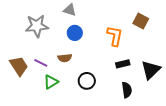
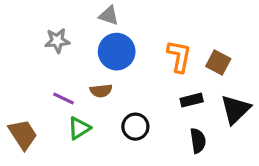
brown square: (141, 21) -> (218, 63), moved
gray star: (37, 26) -> (57, 41), size x0.7
blue circle: (75, 33) -> (117, 52), size x1.5
brown trapezoid: (19, 66) -> (23, 134), moved

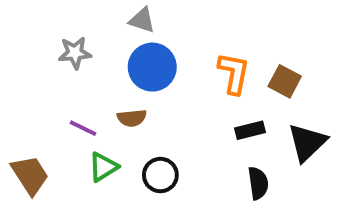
black circle: (135, 127) -> (160, 175), moved

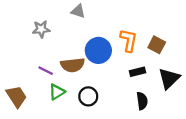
blue circle: (152, 67) -> (98, 50), moved
brown semicircle: (132, 118) -> (73, 65), size x1.5

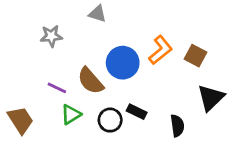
orange L-shape: (129, 40) -> (160, 50), turned 40
brown semicircle: (73, 65) -> (90, 81), turned 55
black rectangle: (138, 72) -> (137, 112), moved, turned 40

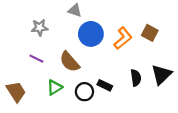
brown square: (195, 56) -> (150, 33), moved
blue circle: (123, 63) -> (91, 34), moved
purple line: (57, 88) -> (36, 59), moved
black semicircle: (177, 126) -> (136, 78), moved

